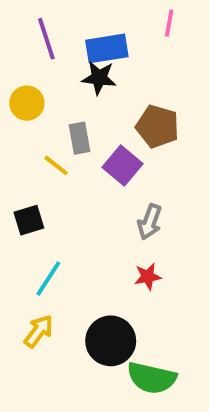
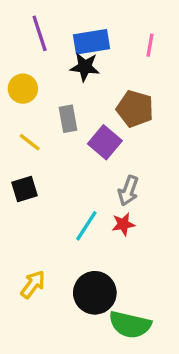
pink line: (169, 23) -> (150, 45), moved
yellow line: (56, 165) -> (30, 142), moved
red star: (148, 277) -> (123, 224), moved
cyan line: (48, 278) -> (86, 226), moved

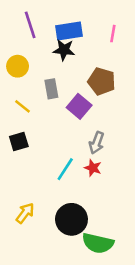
red star: (123, 224) -> (93, 168), turned 30

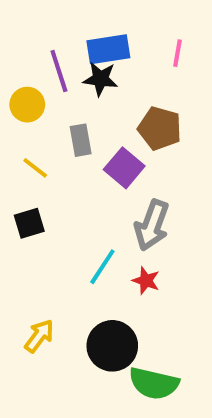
purple line: (30, 25) -> (59, 71), moved
gray arrow: (97, 143) -> (152, 225), size x1.4
red star: (93, 168) -> (146, 281), moved

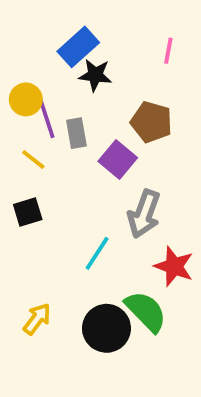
blue rectangle: (108, 49) -> (78, 47), moved, turned -33
purple line: (59, 71) -> (46, 118), moved
red star: (146, 281) -> (174, 266), moved, size x1.5
green semicircle: (154, 383) -> (146, 311), moved, turned -147

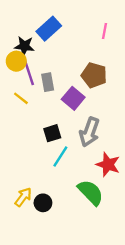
black star: (95, 75) -> (24, 46), moved
black square: (28, 212) -> (52, 133), moved
black circle: (106, 328) -> (43, 203), moved, size x0.6

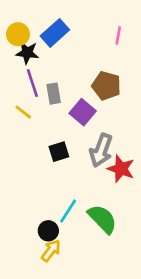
yellow circle: (16, 61) -> (18, 34), moved
cyan line: (60, 156) -> (68, 211), moved
red star: (108, 165) -> (121, 169), moved
yellow arrow: (23, 197) -> (51, 251), moved

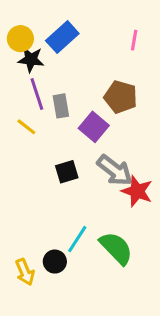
gray arrow: (101, 150) -> (115, 170), turned -72
yellow arrow: (51, 251) -> (25, 272), moved, turned 120

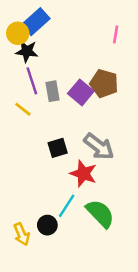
blue rectangle: (62, 37) -> (36, 22), moved
purple square: (94, 127) -> (81, 92), moved
red star: (137, 191) -> (83, 174), moved

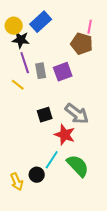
blue rectangle: (36, 22) -> (41, 22), moved
brown pentagon: (104, 83) -> (82, 44), moved
purple square: (81, 92) -> (63, 72), turned 30

